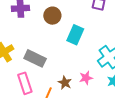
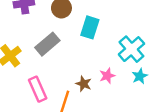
gray rectangle: (35, 58) -> (47, 44), moved, turned -60

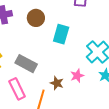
gray rectangle: (47, 44) -> (26, 64), moved, turned 70

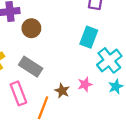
brown circle: (36, 18) -> (31, 28), moved
cyan rectangle: (61, 34) -> (89, 37), moved

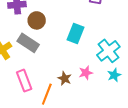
cyan rectangle: (89, 37) -> (76, 34), moved
gray rectangle: (31, 67) -> (28, 43), moved

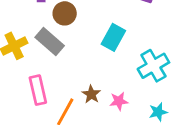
pink star: (86, 73) -> (119, 101), moved
cyan star: (114, 75) -> (158, 112), moved

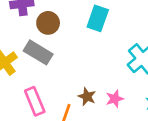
cyan rectangle: (113, 37) -> (98, 18), moved

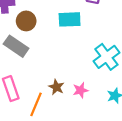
cyan rectangle: (98, 18) -> (70, 19), turned 65

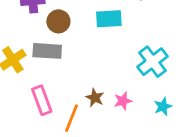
gray rectangle: (16, 46) -> (47, 51), turned -30

